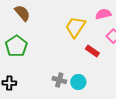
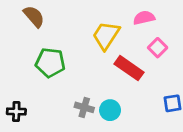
green pentagon: (16, 46) -> (50, 63), moved, turned -30
red rectangle: (92, 51) -> (129, 68), size x1.5

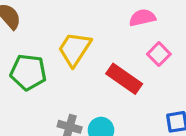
yellow trapezoid: (106, 35) -> (75, 49), moved

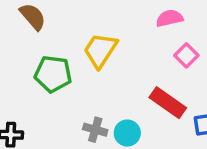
red rectangle: (124, 79) -> (168, 103), moved

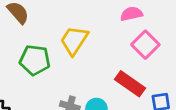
pink square: (186, 55) -> (145, 45), size x1.4

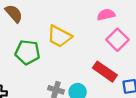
yellow trapezoid: (74, 40) -> (59, 36), turned -95

